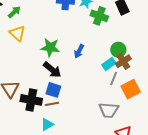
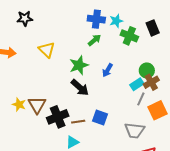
green arrow: (14, 12) -> (94, 40), moved
green star: (50, 47) -> (79, 65), turned -30
blue square: (53, 90) -> (100, 118), moved
black cross: (31, 100) -> (58, 117), turned -35

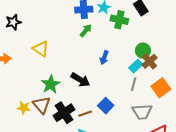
green star: (79, 65) -> (51, 84), moved
gray line: (141, 99) -> (134, 84), moved
blue square: (100, 118) -> (106, 106), turned 35

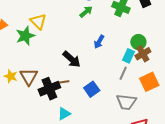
cyan rectangle: (136, 66) -> (129, 56), turned -32
green star: (51, 84) -> (25, 36), moved
brown line: (85, 114) -> (62, 82), moved

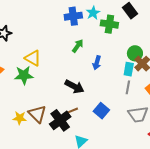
green arrow: (86, 12) -> (78, 46), moved
green star: (25, 36) -> (24, 75), turned 30

